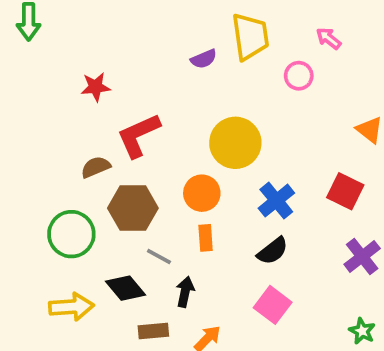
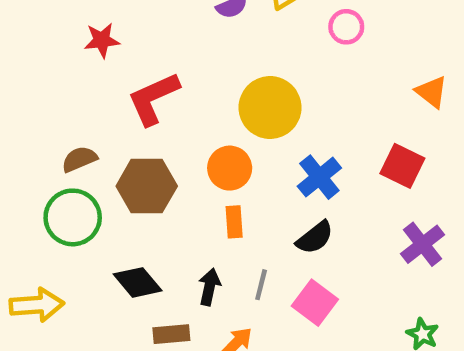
brown semicircle: (96, 167) -> (79, 159), moved
gray line: (159, 256) -> (261, 285), moved, turned 75
yellow arrow: (71, 307) -> (37, 305), moved

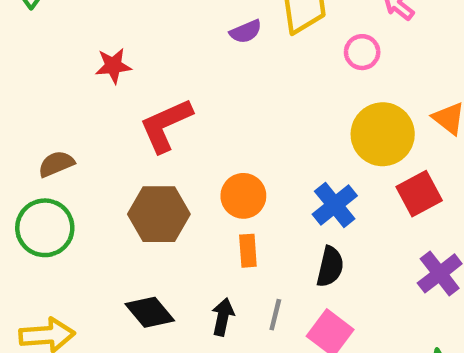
yellow circle: (270, 108) -> (383, 134), moved
brown semicircle: (79, 159) -> (56, 164), moved
red square: (402, 166) -> (419, 194), turned 36
green circle: (73, 217) -> (45, 228), moved
black semicircle: (315, 238) -> (330, 267), turned -39

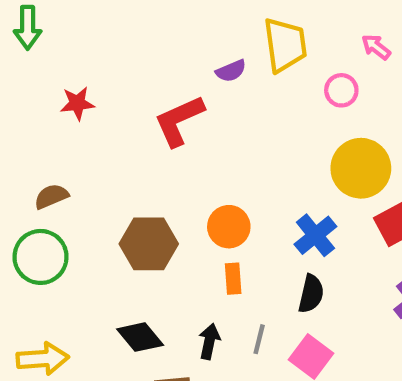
red star: (113, 66) -> (77, 103), moved
red L-shape: (166, 125) -> (179, 121), moved

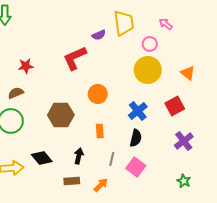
red star: (77, 103) -> (26, 66), moved
yellow circle: (361, 168) -> (148, 70), moved
orange circle: (229, 227) -> (98, 94), moved
black diamond: (140, 337) -> (42, 158), moved
black arrow: (209, 341) -> (79, 156), moved

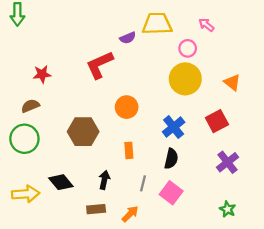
yellow trapezoid: (124, 23) -> (157, 24), turned -84

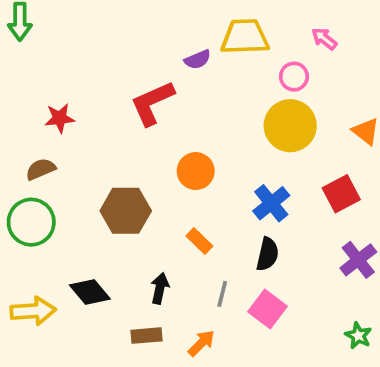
orange rectangle: (129, 150) -> (199, 241), turned -42

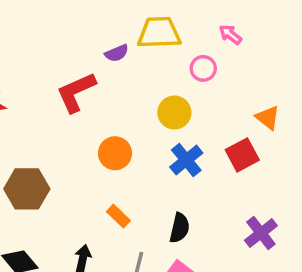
yellow circle: (290, 126) -> (174, 113), moved, size x0.7
red square: (341, 194) -> (242, 155), moved
blue cross: (271, 203) -> (186, 160), moved
brown hexagon: (126, 211) -> (27, 189), moved

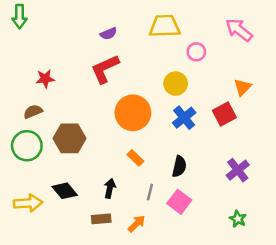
pink arrow: (230, 34) -> (239, 30), moved, size x1.6
purple semicircle: (117, 53) -> (109, 34), moved
orange triangle: (268, 118) -> (243, 87), turned 36
orange circle: (115, 153) -> (133, 113), size x1.5

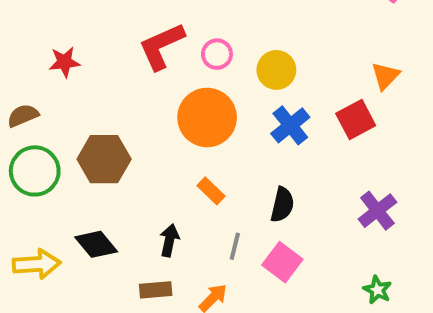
pink circle: (196, 52) -> (217, 54), moved
brown semicircle: (33, 112) -> (23, 116), moved

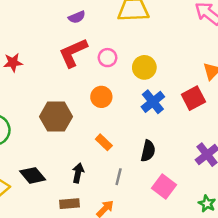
orange circle: (207, 117) -> (101, 97), size x0.6
brown hexagon: (104, 159) -> (56, 117), moved
pink square: (282, 262) -> (164, 186), moved

